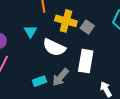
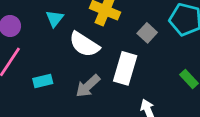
gray square: (87, 27) -> (147, 33), moved
cyan rectangle: (40, 81) -> (43, 81), moved

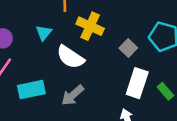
white rectangle: (125, 68) -> (137, 83), moved
cyan rectangle: (43, 81) -> (31, 90), size x1.5

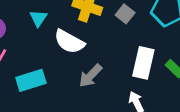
gray square: (128, 48) -> (125, 14), moved
gray arrow: (73, 95) -> (90, 76), moved

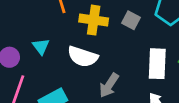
cyan triangle: (38, 18) -> (41, 46), moved

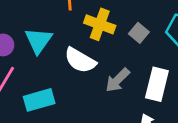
cyan triangle: (41, 46) -> (38, 41), size x1.5
gray arrow: (109, 85) -> (118, 80), moved

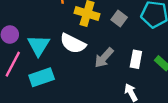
cyan triangle: (38, 41) -> (39, 45), moved
white rectangle: (157, 84) -> (136, 59), size x0.7

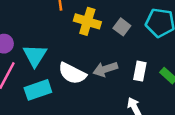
white semicircle: (73, 43) -> (72, 73), moved
gray arrow: (104, 58) -> (105, 69), turned 30

